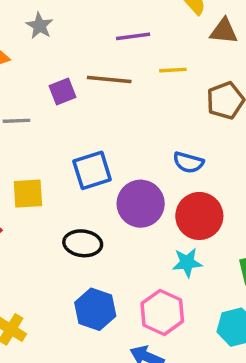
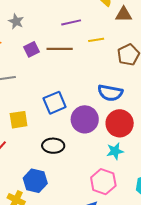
purple square: (62, 91) -> (32, 49), moved
blue semicircle: (188, 162) -> (110, 93), size x1.4
blue hexagon: (95, 309) -> (35, 181), moved

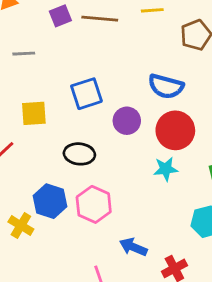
purple circle: (85, 119) -> (127, 121), size x0.7
pink hexagon: (103, 182) -> (94, 204), moved

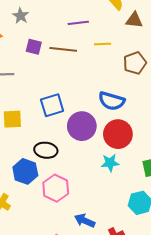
purple square: (60, 16) -> (34, 47), turned 35
purple circle: (127, 121) -> (82, 126), size x1.4
blue hexagon: (50, 201) -> (25, 171), moved

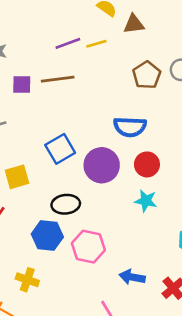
yellow line: (103, 44) -> (96, 44), moved
red circle: (118, 134) -> (147, 164), size x0.7
cyan star: (110, 163) -> (146, 201), turned 30

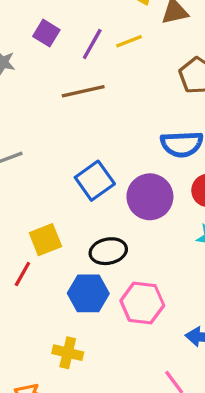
purple line: (68, 43) -> (92, 44), turned -35
purple square: (22, 84) -> (46, 33), moved, turned 36
yellow square: (17, 177) -> (45, 240), moved

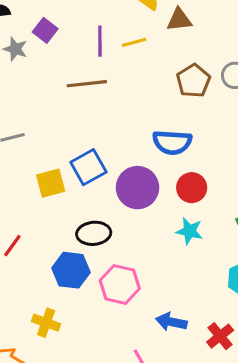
purple square: (46, 33) -> (45, 30), moved
purple line: (92, 44) -> (100, 41), turned -36
yellow square: (45, 240) -> (51, 183), moved

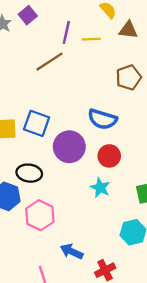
brown line: (87, 84) -> (49, 62), turned -40
blue square: (88, 167) -> (37, 123), turned 36

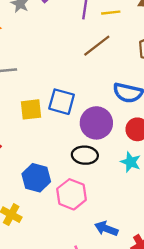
brown line: (49, 62) -> (97, 46), moved
black ellipse: (29, 173) -> (85, 155), moved

